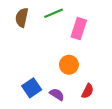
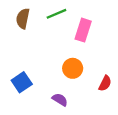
blue square: (32, 88) -> (22, 82), moved
red semicircle: (88, 91) -> (105, 83), moved

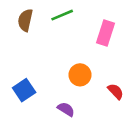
pink rectangle: (83, 30) -> (105, 33), moved
red semicircle: (105, 83) -> (116, 91), turned -70

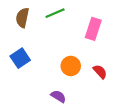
blue square: (24, 90) -> (20, 58), moved
red semicircle: (116, 91) -> (100, 72), moved

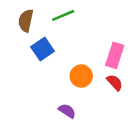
pink rectangle: (93, 29) -> (115, 55), moved
blue square: (20, 58) -> (43, 49), moved

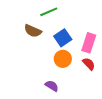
brown semicircle: (26, 21) -> (33, 31), moved, turned -78
blue square: (43, 49) -> (63, 38), moved

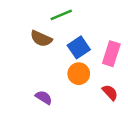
red semicircle: (89, 64) -> (110, 92), moved
purple semicircle: (52, 86) -> (44, 97), moved

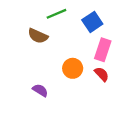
blue square: (79, 47) -> (92, 22), moved
red semicircle: (110, 92) -> (102, 74), moved

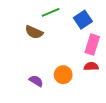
orange circle: (73, 68) -> (63, 75), moved
red semicircle: (102, 74) -> (91, 66), turned -48

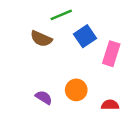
blue square: (83, 20) -> (85, 36), moved
red semicircle: (91, 66) -> (110, 105), moved

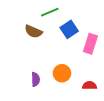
purple semicircle: (44, 97) -> (35, 79), turned 56

